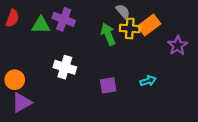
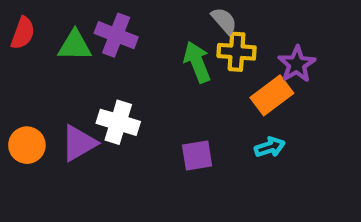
orange rectangle: (149, 25) -> (272, 95), moved
purple star: (178, 46) -> (297, 64), moved
purple triangle: (22, 103) -> (79, 143), moved

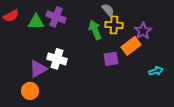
red semicircle: (23, 33) -> (11, 16), turned 42
orange circle: (27, 145) -> (30, 91), moved
cyan arrow: (270, 147) -> (156, 71), moved
purple square: (197, 155) -> (111, 59), moved

